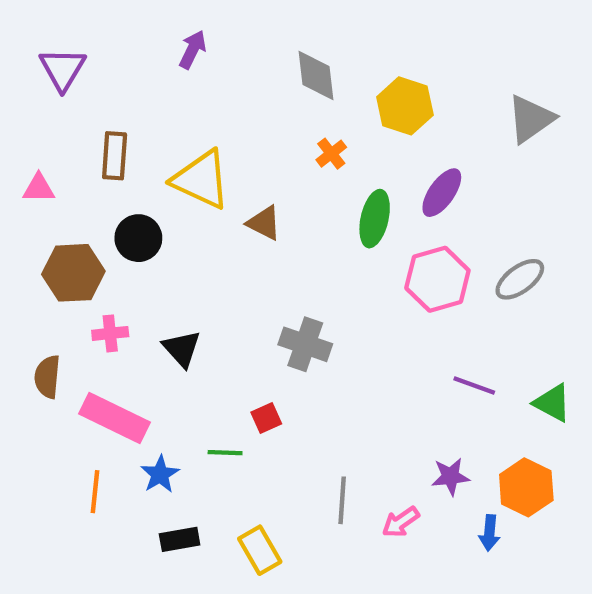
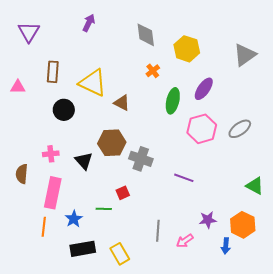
brown hexagon: (73, 273) -> (112, 143), moved
purple line: (474, 385) -> (184, 178), moved
pink rectangle: (115, 418) -> (53, 193), turned 76
black rectangle: (180, 539) -> (83, 249), size x1.4

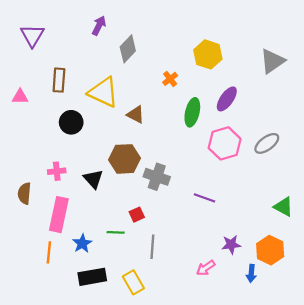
gray diamond: (146, 35) -> (128, 49), moved, turned 50
gray line: (158, 231) -> (152, 247), moved

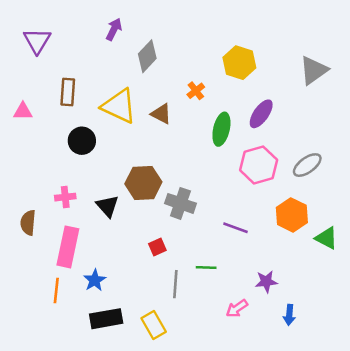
brown triangle: (136, 115) -> (161, 114), moved
green line: (116, 232) -> (206, 267), moved
orange hexagon: (270, 250) -> (292, 215), moved

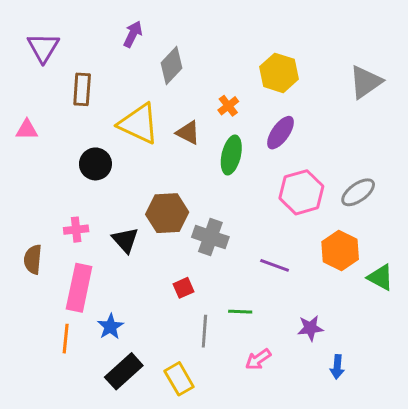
brown rectangle: (68, 92) -> (82, 89), moved
purple ellipse: (261, 114) -> (280, 133), moved
green ellipse: (221, 129) -> (231, 155), moved
pink arrow: (237, 308) -> (258, 359), moved
black rectangle: (106, 319) -> (124, 371), turned -32

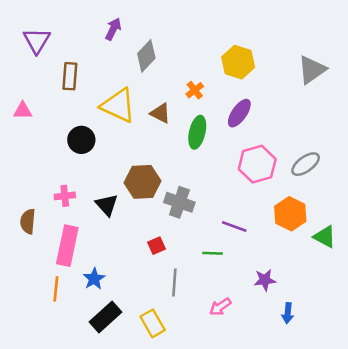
green line: (240, 312) -> (213, 253), moved

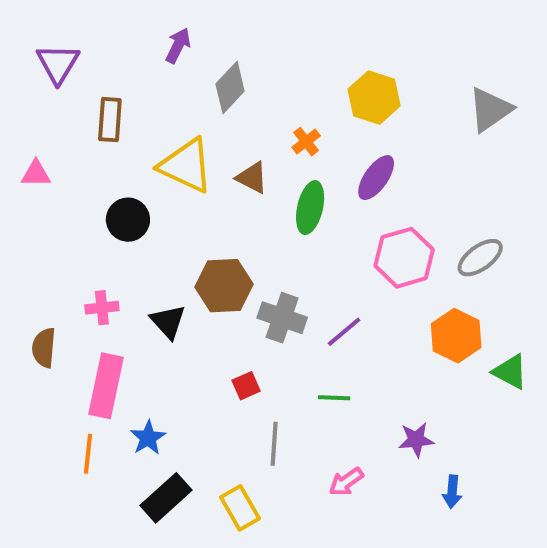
purple line: (234, 227) -> (344, 332), moved, turned -60

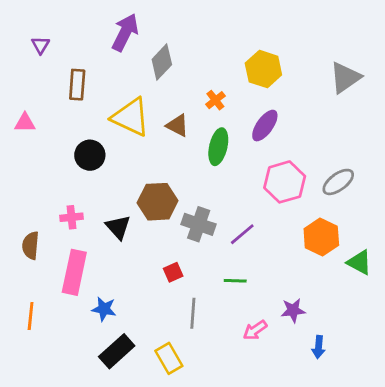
purple arrow: (178, 46) -> (125, 32), size x1.5
purple triangle: (58, 64) -> (40, 45), size x0.6
blue star: (148, 438) -> (104, 309), turned -30
orange line: (88, 454) -> (31, 316), moved
pink arrow: (346, 482) -> (255, 330), moved

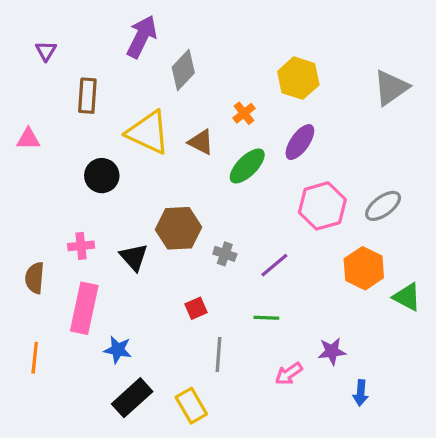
green ellipse: (218, 147) -> (247, 166), turned 32
gray cross: (199, 224) -> (225, 254), size x0.6

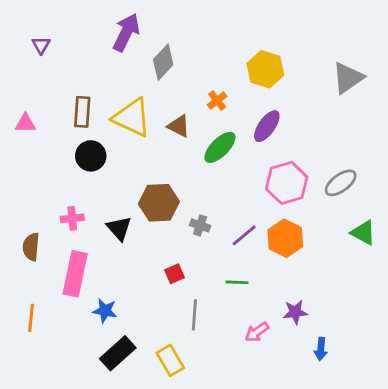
brown rectangle: (87, 96) -> (82, 112), moved
orange hexagon: (364, 268) -> (285, 238), moved
green triangle: (407, 297) -> (363, 233), moved

